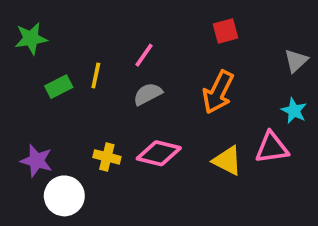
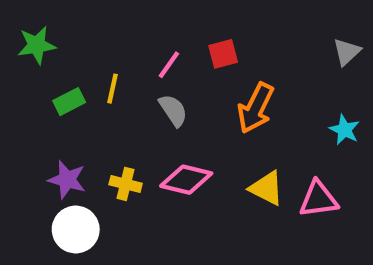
red square: (225, 31) -> (223, 54), moved
gray triangle: (296, 61) -> (347, 52), moved
gray semicircle: (148, 94) -> (173, 110), turned 84
pink triangle: (272, 148) -> (318, 199), moved
purple star: (37, 161) -> (67, 180), moved

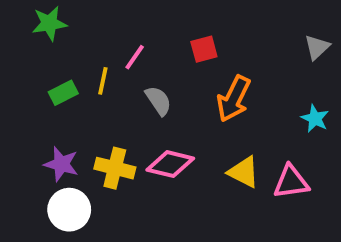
green star: (37, 45) -> (49, 23), moved
pink line: (169, 65) -> (135, 57), moved
yellow cross: (126, 184) -> (115, 168), size x1.4

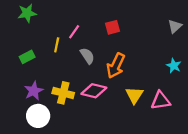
green rectangle: (63, 93) -> (27, 57), moved
orange arrow: (234, 99) -> (116, 66), moved
purple star: (61, 164) -> (34, 91), turned 30
yellow triangle: (244, 172) -> (134, 95), turned 36

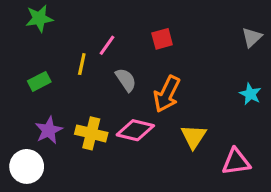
pink triangle: (161, 101) -> (236, 162), moved
white circle: (38, 116) -> (27, 166), moved

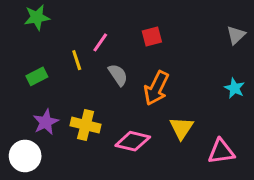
yellow line: (82, 64) -> (77, 60), turned -30
pink diamond: (135, 130) -> (133, 141), moved

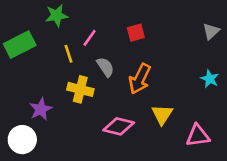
green star: (37, 17) -> (57, 15), moved
green rectangle: (37, 76) -> (20, 45), moved, size x1.6
yellow cross: (86, 125) -> (80, 89), moved

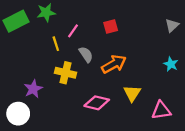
green rectangle: (20, 45) -> (16, 21), moved
orange arrow: (140, 79) -> (114, 64), turned -145

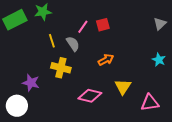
pink line: (73, 31) -> (83, 27), moved
gray semicircle: (86, 54) -> (73, 44), moved
orange arrow: (114, 64) -> (106, 60), size x0.7
purple star: (33, 89) -> (31, 83), turned -30

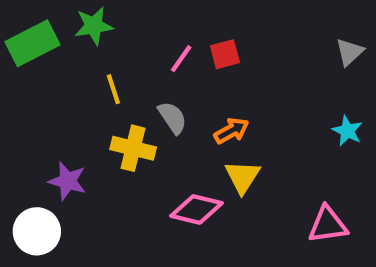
gray semicircle: (73, 44) -> (172, 118), moved
yellow triangle: (123, 87) -> (242, 177), moved

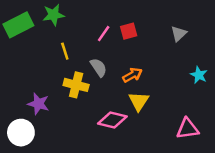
gray triangle: (350, 52) -> (179, 34), moved

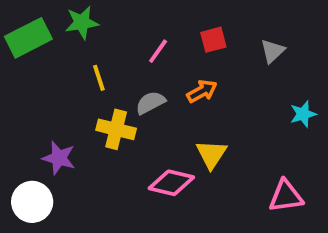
red square: (129, 31) -> (213, 40), moved
gray semicircle: (99, 67) -> (150, 103), turned -84
orange arrow: (132, 75) -> (202, 91), moved
cyan star: (199, 75) -> (303, 114), turned 30

